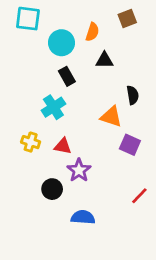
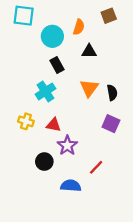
black semicircle: (133, 95) -> (112, 93), moved
orange triangle: (111, 117) -> (89, 88), moved, turned 48
red line: (139, 196) -> (96, 167), moved

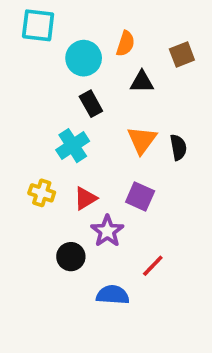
brown square: (109, 16) -> (182, 54), moved
purple square: (111, 124) -> (140, 197), moved
red triangle: (54, 125) -> (85, 198), turned -42

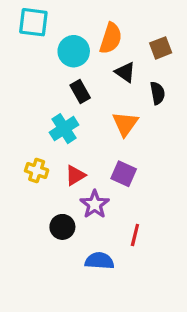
orange semicircle: (125, 44) -> (111, 38), size x1.4
black triangle: (142, 82) -> (125, 72), turned 35
black semicircle: (178, 147) -> (157, 93), moved
red line: (153, 266) -> (135, 235), turned -30

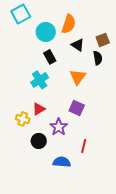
cyan square: (33, 22) -> (21, 14), turned -36
brown square: (161, 48) -> (103, 40), moved
yellow cross: (37, 170) -> (23, 119), moved
red triangle: (75, 175) -> (39, 109), moved

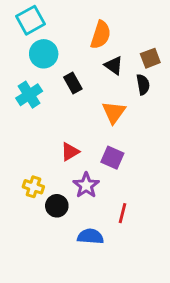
cyan circle: (46, 32) -> (44, 54), moved
cyan cross: (40, 80) -> (29, 95), moved
red triangle: (39, 109) -> (70, 152), moved
yellow cross: (23, 119) -> (33, 187), moved

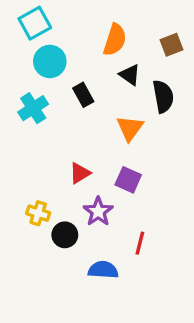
brown square: (150, 58) -> (172, 45), moved
black semicircle: (143, 85) -> (163, 96), size x1.4

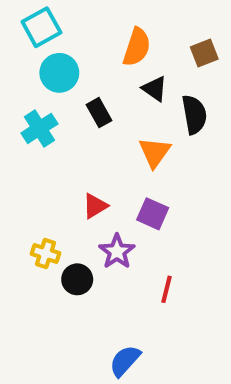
blue semicircle: (103, 270) -> (125, 361), moved, turned -52

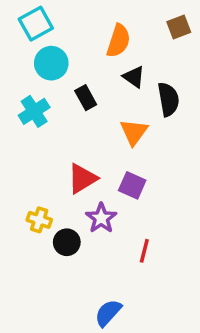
brown square: (204, 53) -> (179, 27), moved
red triangle: (95, 206) -> (82, 179), size x1.4

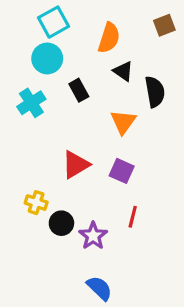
cyan square: (36, 24) -> (54, 22), moved
purple star: (101, 218) -> (93, 236), moved
red line: (144, 251) -> (133, 217), moved
blue semicircle: (108, 313) -> (99, 288), turned 92

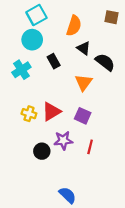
brown square: (164, 25) -> (111, 17), turned 32
black semicircle: (155, 92) -> (105, 62), turned -42
yellow cross: (36, 203) -> (29, 114), moved
purple star: (93, 236) -> (63, 140), moved, turned 30

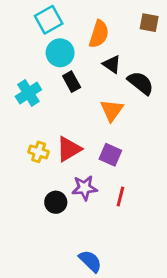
cyan circle: (32, 40) -> (60, 53), moved

